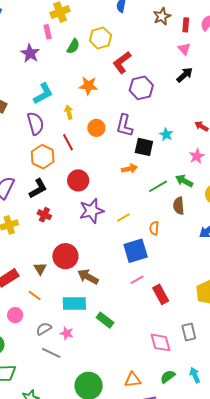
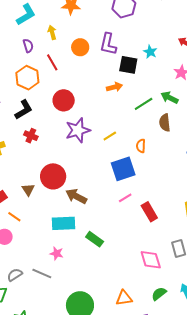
purple semicircle: (35, 123) -> (28, 46), moved, size x0.6
orange line: (35, 296) -> (14, 217), moved
gray semicircle: (44, 329) -> (15, 275), moved

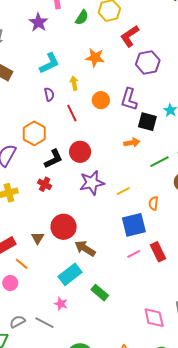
orange hexagon: (27, 78) -> (34, 133), moved
black L-shape: (24, 110) -> (53, 159), moved
red rectangle: (149, 212) -> (158, 252), moved
cyan rectangle: (63, 223) -> (70, 274), turned -40

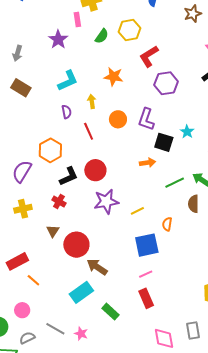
brown triangle: (38, 238) -> (53, 231), moved
red rectangle: (158, 252) -> (146, 298), moved
pink circle: (10, 283) -> (22, 310), moved
pink star: (61, 304) -> (81, 334), moved
gray line: (44, 323) -> (55, 329), moved

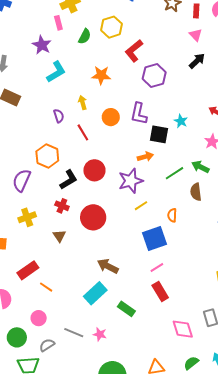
cyan L-shape: (68, 81) -> (56, 72), moved
purple star: (106, 202) -> (131, 181), moved
red circle: (76, 245) -> (93, 217), moved

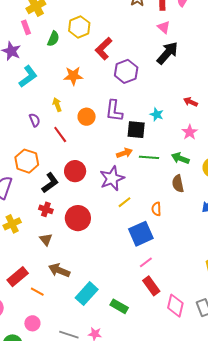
black arrow: (197, 61) -> (167, 53), size x1.4
green line: (175, 173) -> (149, 157), moved, turned 42
brown arrow: (108, 266) -> (59, 270), moved
pink diamond: (183, 329) -> (175, 306), moved, turned 35

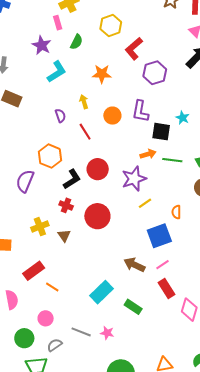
green semicircle: (53, 39) -> (76, 42), moved
yellow cross: (12, 224) -> (40, 227), moved
brown arrow: (59, 270) -> (134, 265), moved

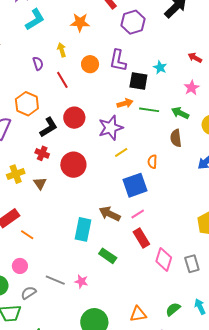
cyan rectangle: (102, 292) -> (83, 229), moved, turned -35

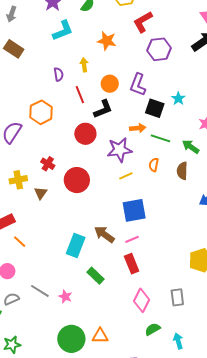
black L-shape: (49, 127) -> (103, 109), moved
orange semicircle: (152, 162) -> (154, 165), moved
pink diamond: (164, 259) -> (142, 300), moved
green semicircle: (173, 309) -> (153, 329), moved
orange triangle: (138, 314) -> (100, 336), moved

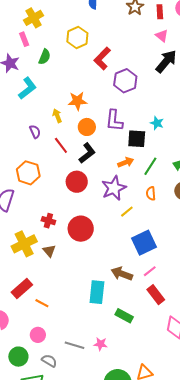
orange star: (107, 41) -> (77, 101), moved
green line: (161, 138) -> (150, 166), turned -60
yellow cross: (18, 180) -> (24, 244), size x1.4
gray semicircle: (11, 299) -> (49, 361), turned 70

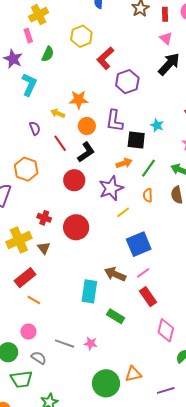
cyan L-shape: (27, 88) -> (29, 85), turned -30
yellow arrow: (57, 116) -> (58, 113), turned -48
red rectangle: (22, 289) -> (25, 278), moved

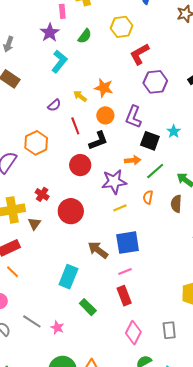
pink rectangle: (28, 36) -> (62, 11), moved
purple semicircle: (35, 128) -> (54, 105), turned 56
brown arrow: (115, 274) -> (98, 250), moved

